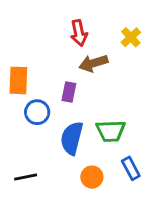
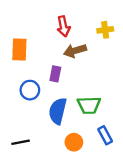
yellow cross: (131, 37) -> (105, 30), turned 35
orange rectangle: (18, 80) -> (19, 50), moved

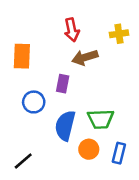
blue rectangle: (105, 135) -> (119, 153), turned 42
black line: (21, 142) -> (23, 161), turned -30
orange circle: (74, 142) -> (89, 149), moved

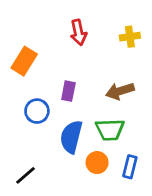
orange rectangle: (22, 56) -> (24, 61), turned 30
brown arrow: (85, 57) -> (120, 91), moved

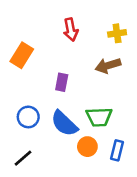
brown arrow: (120, 91) -> (108, 66), moved
blue circle: (37, 111) -> (28, 117), moved
blue semicircle: (71, 137) -> (64, 123), turned -60

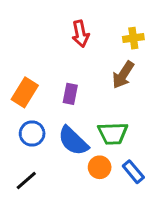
orange rectangle: (22, 55) -> (25, 92), moved
brown arrow: (108, 66) -> (123, 75), turned -40
blue rectangle: (117, 150) -> (133, 172), turned -54

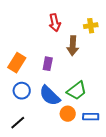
brown arrow: (123, 75) -> (73, 46), moved, turned -30
green trapezoid: (113, 134) -> (77, 91), turned -35
blue rectangle: (133, 172) -> (91, 117), turned -49

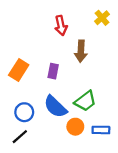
yellow cross: (91, 26) -> (102, 18), moved, turned -32
blue circle: (22, 91) -> (24, 112), moved

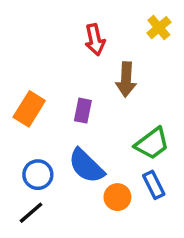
green trapezoid: (85, 101) -> (152, 143), moved
blue rectangle: (101, 130) -> (154, 185), moved, turned 63

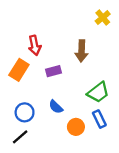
red arrow: (95, 40) -> (35, 45), moved
purple rectangle: (83, 111) -> (54, 71), turned 64
blue semicircle: (86, 166) -> (56, 107), size x0.6

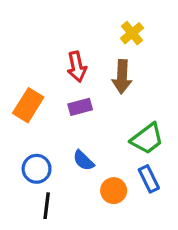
yellow cross: (103, 17) -> (132, 33), moved
red arrow: (35, 45) -> (77, 67), moved
black line: (20, 137) -> (47, 206), moved, turned -42

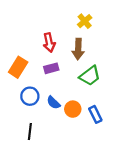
green trapezoid: (147, 139) -> (90, 76), moved
blue circle: (37, 169) -> (30, 96), moved
orange circle: (114, 191) -> (73, 109), moved

